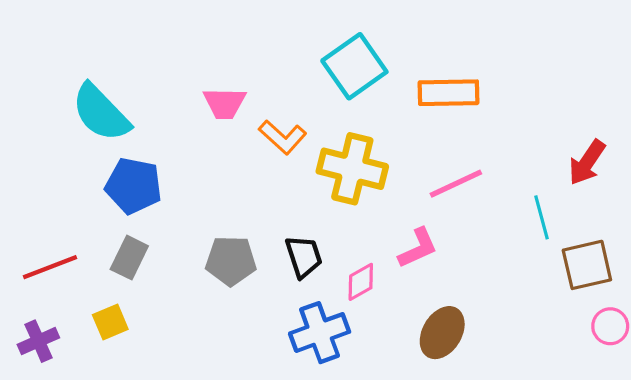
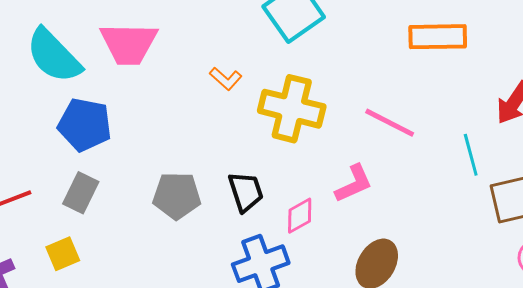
orange rectangle: (449, 93) -> (438, 37), moved
pink trapezoid: (224, 103) -> (129, 44), moved, size x1.4
orange L-shape: (283, 137) -> (226, 79), size x0.7
pink line: (456, 184) -> (390, 123), turned 52

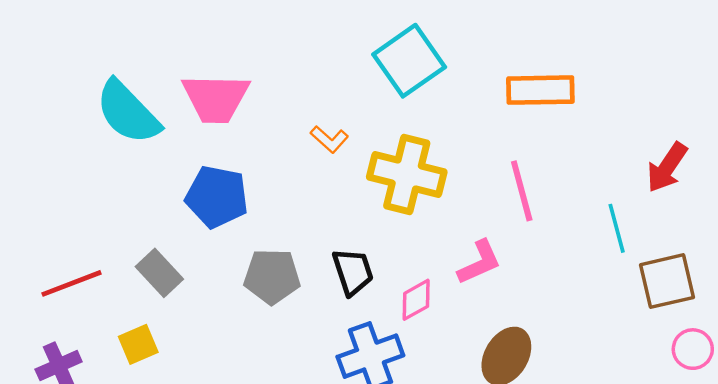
orange rectangle: (438, 37) -> (540, 90), moved
pink line: (390, 123) -> (522, 191), turned 48
blue pentagon: (85, 125) -> (217, 197), moved
gray rectangle: (81, 193) -> (159, 273), turned -69

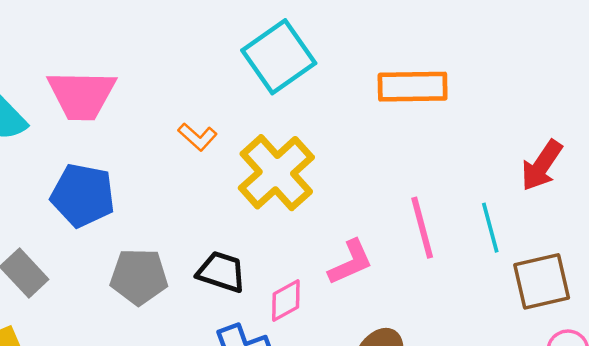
yellow cross: (407, 174) -> (276, 173), turned 34
pink line: (522, 191) -> (422, 228), moved
black trapezoid: (353, 272) -> (221, 272), turned -54

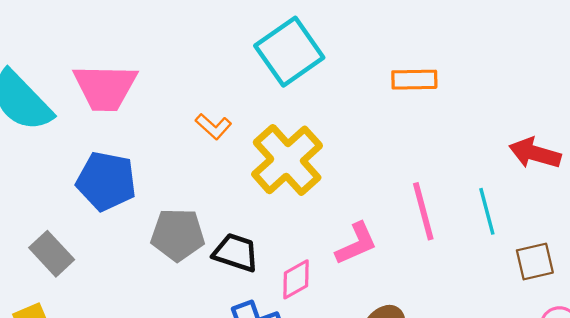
orange rectangle: (413, 87) -> (414, 80), size x0.7
red arrow: (542, 165) -> (535, 153), turned 72
gray pentagon: (139, 277) -> (178, 235), moved
brown square: (542, 281) -> (535, 262), size x0.7

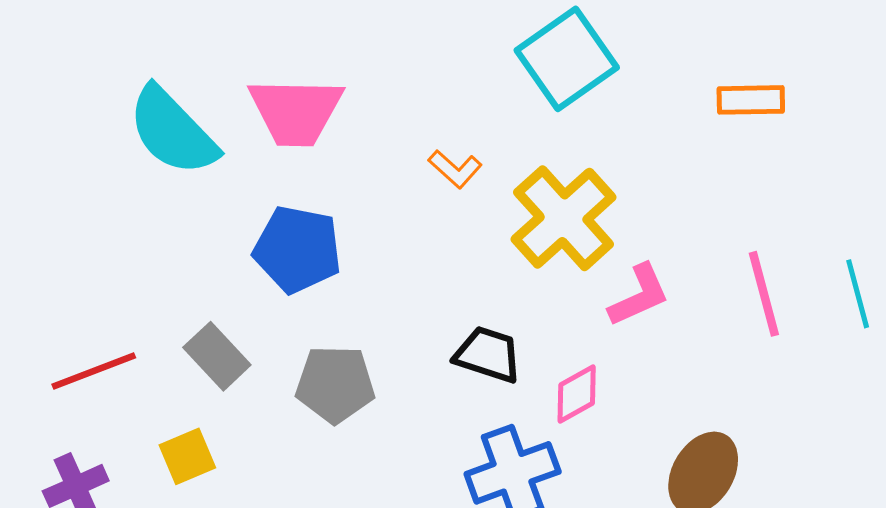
gray pentagon: (178, 235) -> (335, 384), moved
pink L-shape: (356, 244) -> (639, 295), moved

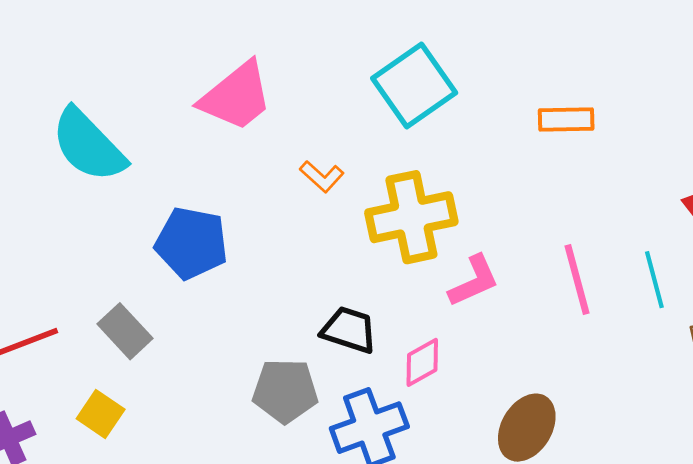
pink trapezoid: (296, 111) -> (236, 96), moved, turned -40
yellow cross: (564, 218) -> (411, 217), turned 30
gray pentagon: (335, 384) -> (285, 391), moved
yellow square: (187, 456) -> (101, 414), turned -33

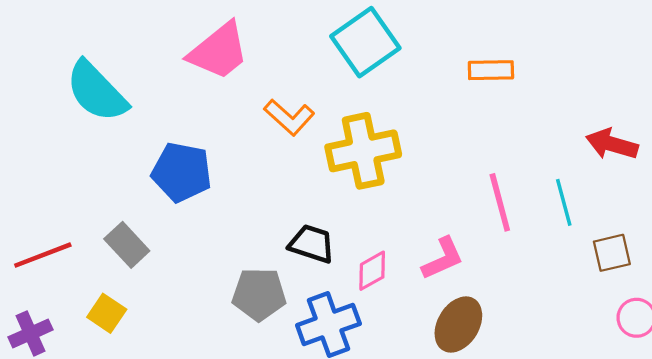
orange L-shape: (322, 176) -> (289, 117), size x1.4
pink L-shape: (474, 281) -> (443, 258), moved

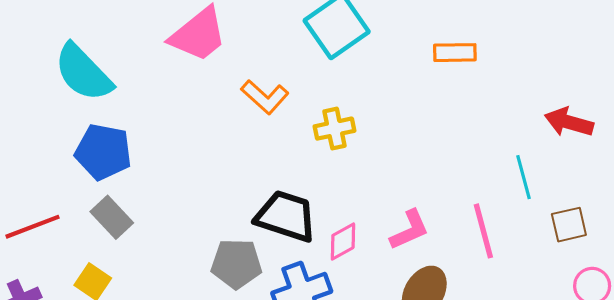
yellow cross: (363, 151) -> (335, 129), size x0.6
blue pentagon: (182, 172) -> (103, 152), moved
pink line: (500, 202) -> (483, 231), moved
black trapezoid: (312, 244) -> (286, 216), size x1.4

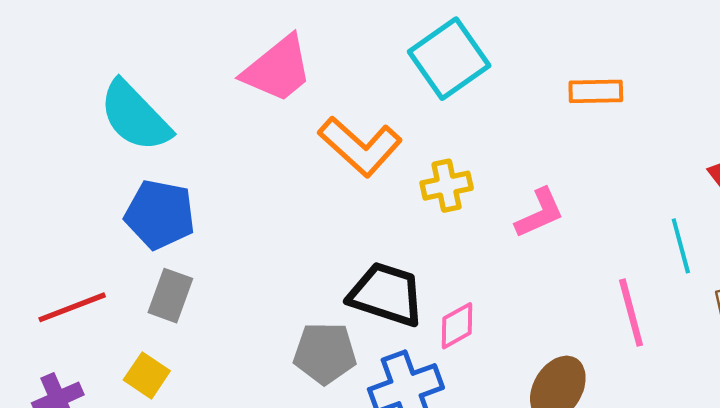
orange L-shape: (265, 97) -> (360, 146), size x1.4
gray rectangle: (112, 217) -> (170, 296), turned 63
pink L-shape: (409, 230) -> (539, 213), moved

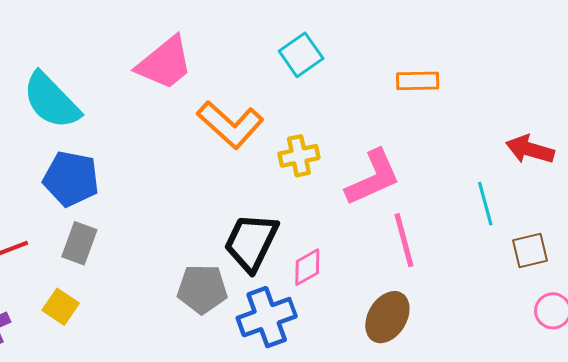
cyan square: (449, 59) -> (301, 55), size x0.7
pink L-shape: (539, 213) -> (373, 178), size x1.4
black trapezoid: (386, 294) -> (251, 242), turned -82
pink line: (631, 313) -> (404, 240), moved

